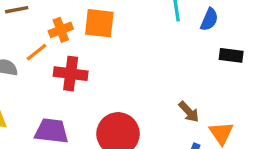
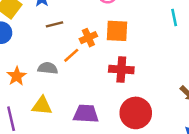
red cross: (71, 74) -> (121, 69), moved

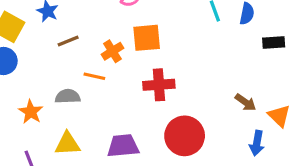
orange line: (71, 55) -> (94, 76), turned 63

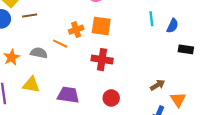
brown line: (68, 41) -> (30, 15), moved
brown arrow: (245, 102) -> (157, 85), turned -80
red circle: (185, 136) -> (111, 98), size x0.6

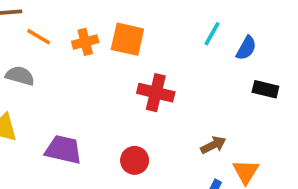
cyan line: (151, 19) -> (212, 34), turned 32
orange line: (60, 44) -> (39, 37), moved
red cross: (102, 60) -> (156, 93), moved

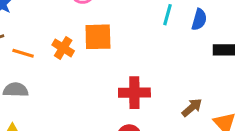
orange cross: (85, 42) -> (63, 48), turned -30
red cross: (156, 93) -> (134, 93), moved

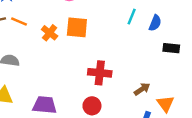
orange line: (23, 53) -> (19, 22), moved

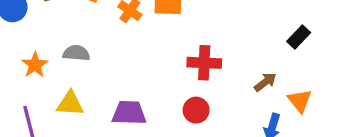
black rectangle: (171, 48) -> (299, 37), moved, turned -49

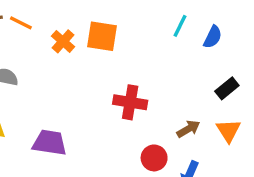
orange triangle: (300, 101) -> (228, 131), moved
red circle: (196, 110) -> (154, 158), moved

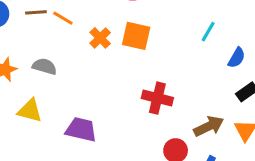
blue semicircle: (213, 37) -> (237, 58), moved
brown arrow: (188, 129) -> (209, 126), size x1.4

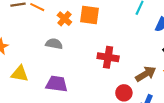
gray semicircle: (45, 66) -> (54, 44), moved

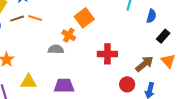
orange square: (89, 15) -> (84, 18), turned -36
orange cross: (64, 19) -> (69, 35), moved

